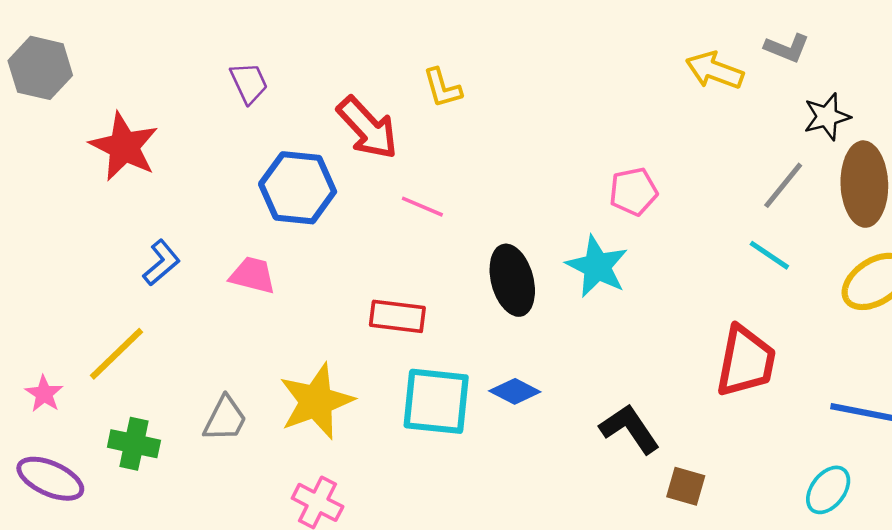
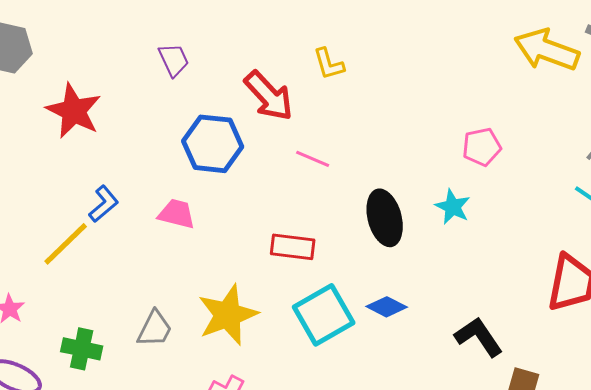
yellow arrow: (715, 70) -> (547, 50), size x1.4
cyan star: (597, 266) -> (453, 207), size x0.7
yellow line: (116, 354) -> (66, 244), moved
cyan square: (436, 401) -> (324, 315), turned -36

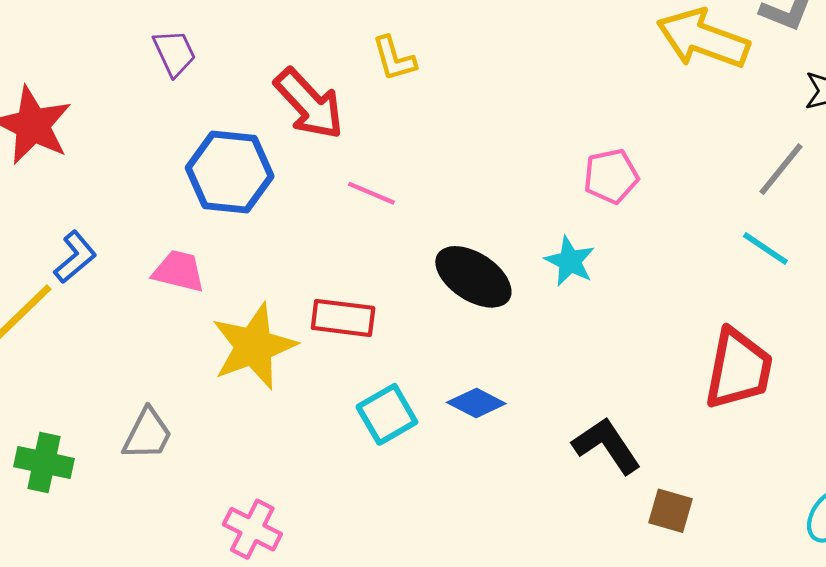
black ellipse: (385, 218) -> (473, 277), turned -42
yellow star: (228, 315) -> (254, 346), moved
cyan square: (324, 315) -> (387, 414), size x0.7

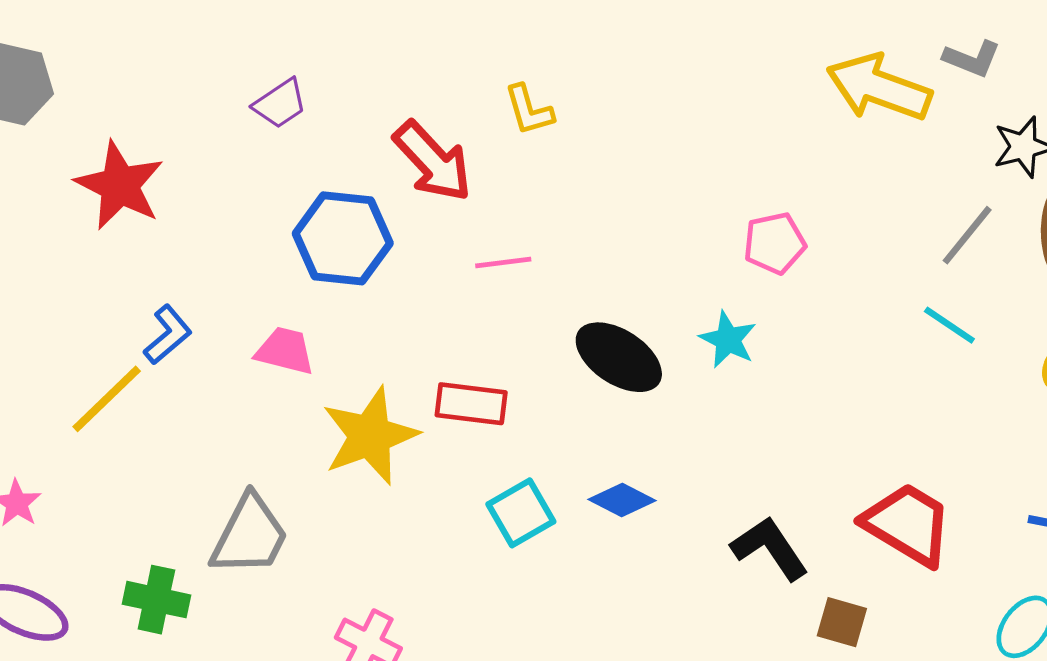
purple trapezoid: (174, 53) -> (280, 104), turned 81
pink line: (371, 193) -> (503, 262), turned -30
red trapezoid: (739, 369) -> (908, 524), moved, turned -70
gray trapezoid: (147, 434) -> (250, 535), size x1.4
green cross: (44, 463) -> (156, 600), moved

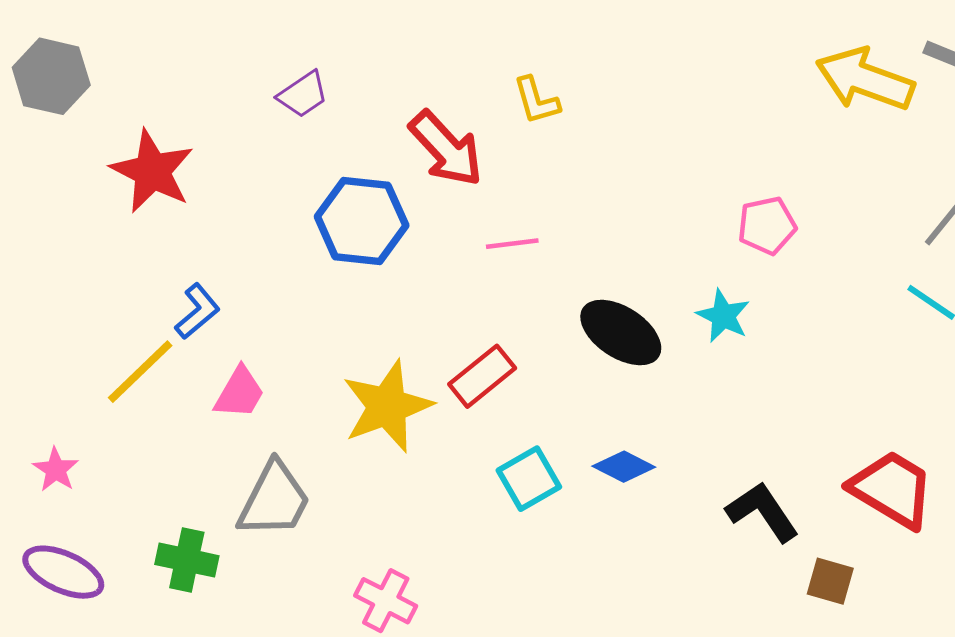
pink trapezoid: (285, 351) -> (240, 393), moved, turned 106
red rectangle: (471, 404) -> (482, 376), turned -46

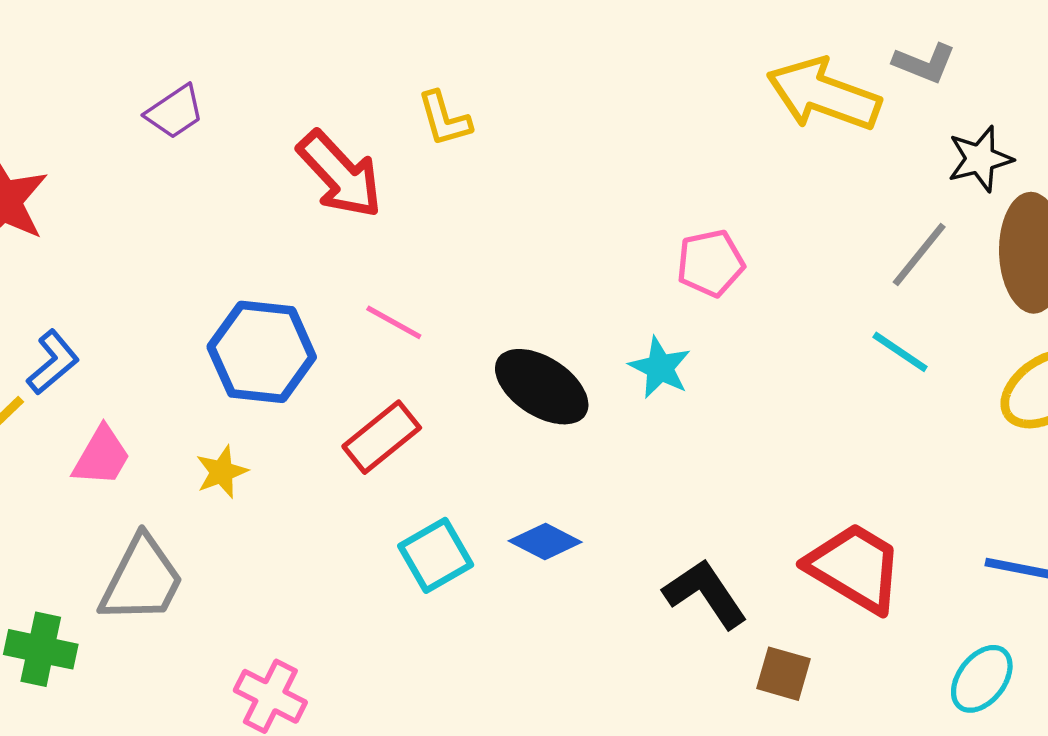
blue hexagon: (362, 221) -> (262, 352), moved
pink line: (512, 244) -> (394, 322), moved, turned 36
yellow star: (387, 406) -> (222, 472), moved, size x0.5

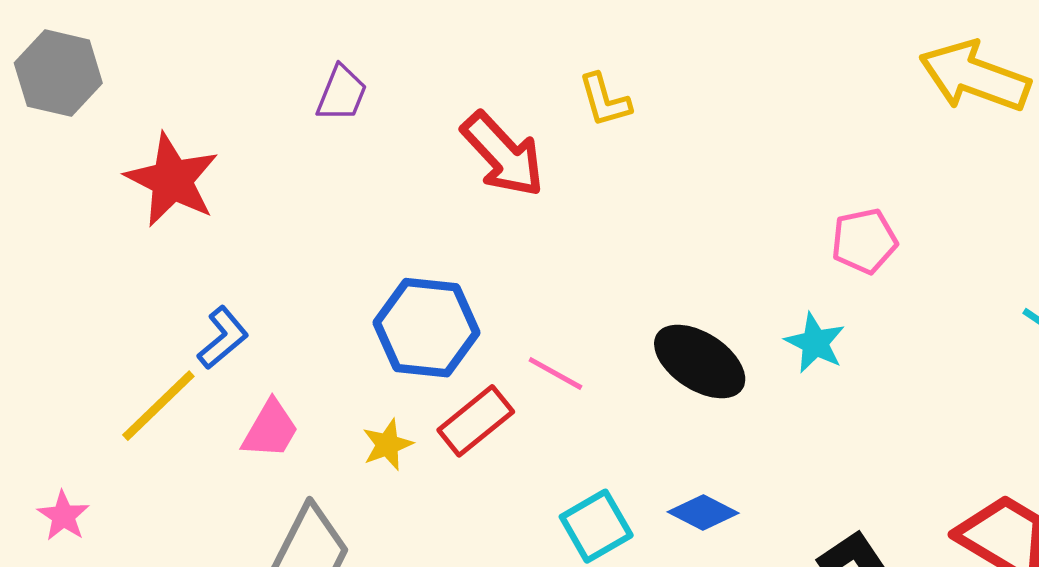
purple trapezoid: (175, 112) -> (342, 93), turned -34
pink line: (394, 322) -> (555, 373), moved
red rectangle: (382, 437) -> (476, 421), moved

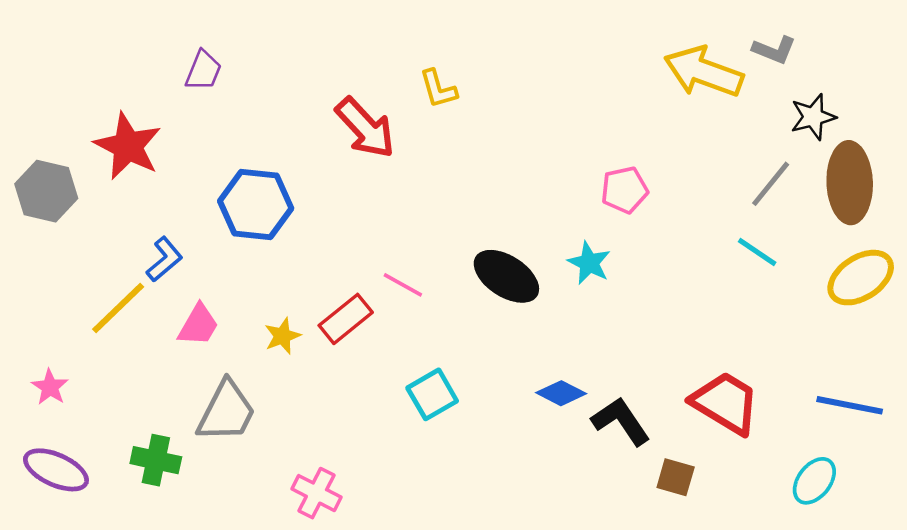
gray hexagon: (58, 73) -> (46, 191), moved
purple trapezoid: (342, 93) -> (203, 71), moved
blue hexagon: (426, 328) -> (256, 205), moved
blue diamond: (703, 513) -> (561, 393), moved

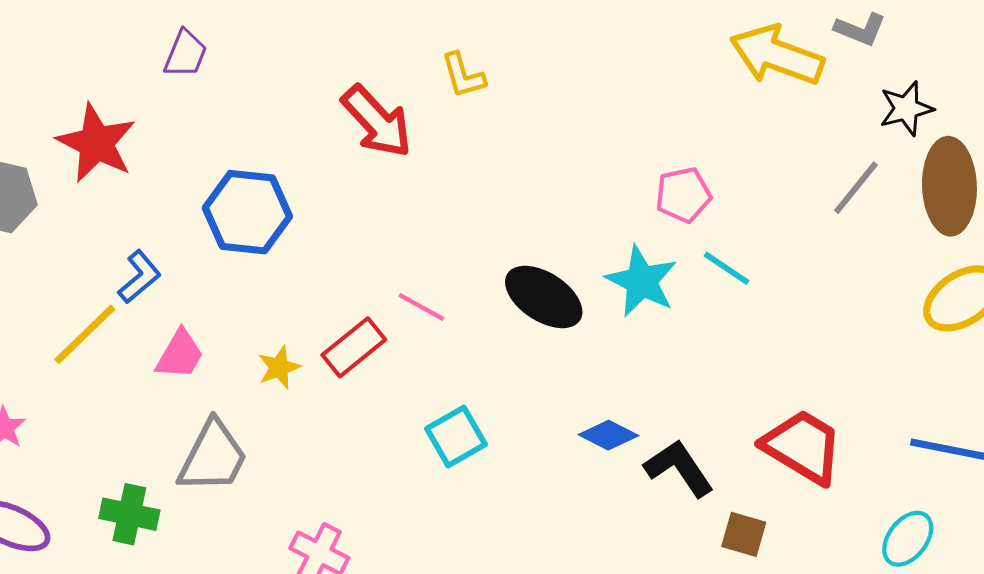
cyan line: (757, 252) -> (726, 268), moved
cyan star: (589, 263) -> (642, 281), size x1.4

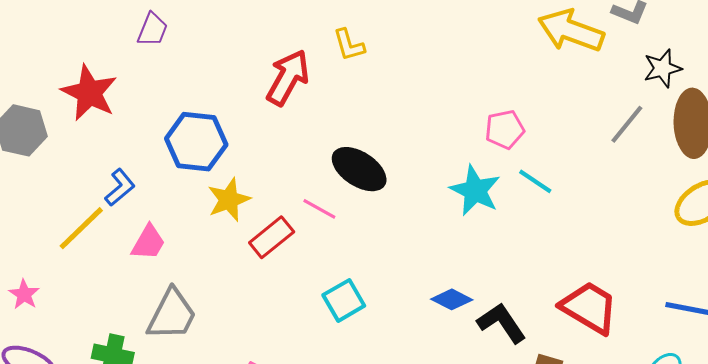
red arrow: (377, 121) -> (288, 77), turned -108
black ellipse: (544, 297) -> (359, 169), moved
yellow star: (279, 367) -> (229, 200), moved, size x1.4

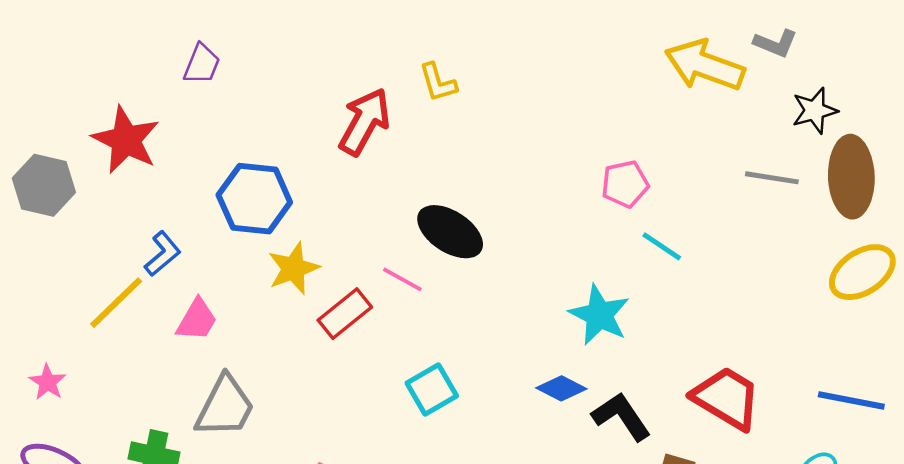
gray line: (627, 124) -> (772, 178), turned 60
cyan star: (475, 190) -> (599, 315), moved

